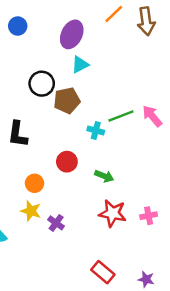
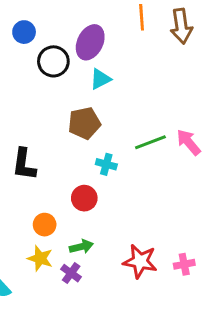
orange line: (114, 14) -> (142, 17), turned -50
black circle: (42, 84) -> (53, 61), moved
cyan cross: (96, 130) -> (106, 164), moved
green arrow: (104, 176) -> (81, 247), moved, turned -36

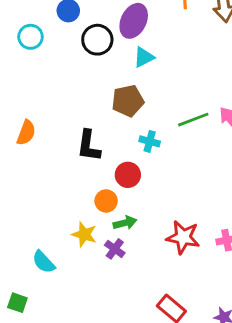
black L-shape: (24, 164) -> (89, 146), moved
orange circle: (45, 225) -> (106, 201), moved

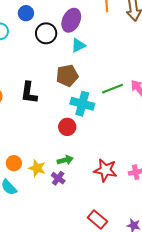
cyan cross: (150, 141) -> (82, 104), size x1.6
black L-shape: (89, 146) -> (29, 93), moved
orange circle: (106, 201) -> (14, 163), moved

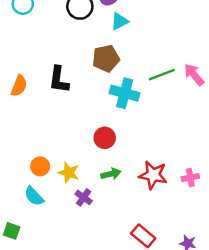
red circle: (67, 127) -> (105, 138), moved
green arrow: (65, 160) -> (111, 174), moved
purple cross: (58, 178) -> (84, 197), moved

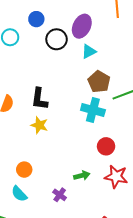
brown pentagon: (106, 58) -> (99, 82), moved, turned -30
red circle: (105, 138) -> (106, 146), moved
yellow star: (69, 173) -> (39, 125), moved

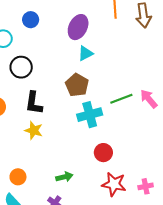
black circle: (57, 39) -> (21, 67), moved
brown pentagon: (99, 82) -> (77, 85), moved
cyan cross: (93, 110) -> (90, 115), turned -30
green arrow: (82, 176) -> (64, 177), moved

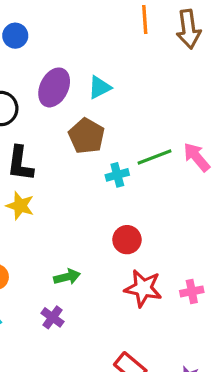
purple ellipse: (78, 27) -> (54, 87), moved
cyan cross: (90, 115) -> (117, 175), moved, size x0.6

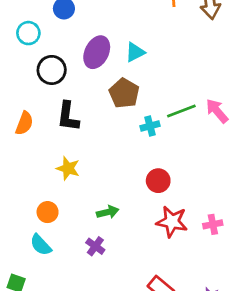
yellow star: (20, 206) -> (68, 168), moved

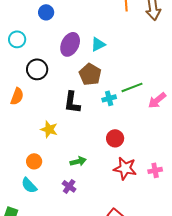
cyan circle: (28, 33) -> (17, 39), moved
black circle: (52, 70) -> (37, 69), moved
pink arrow: (217, 111) -> (157, 100), moved, turned -90
black L-shape: (68, 116) -> (72, 102), moved

